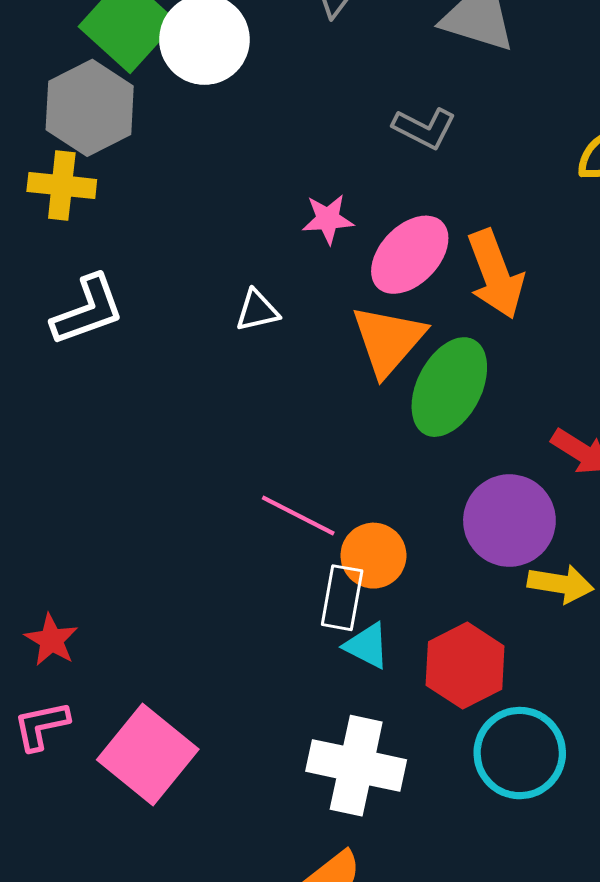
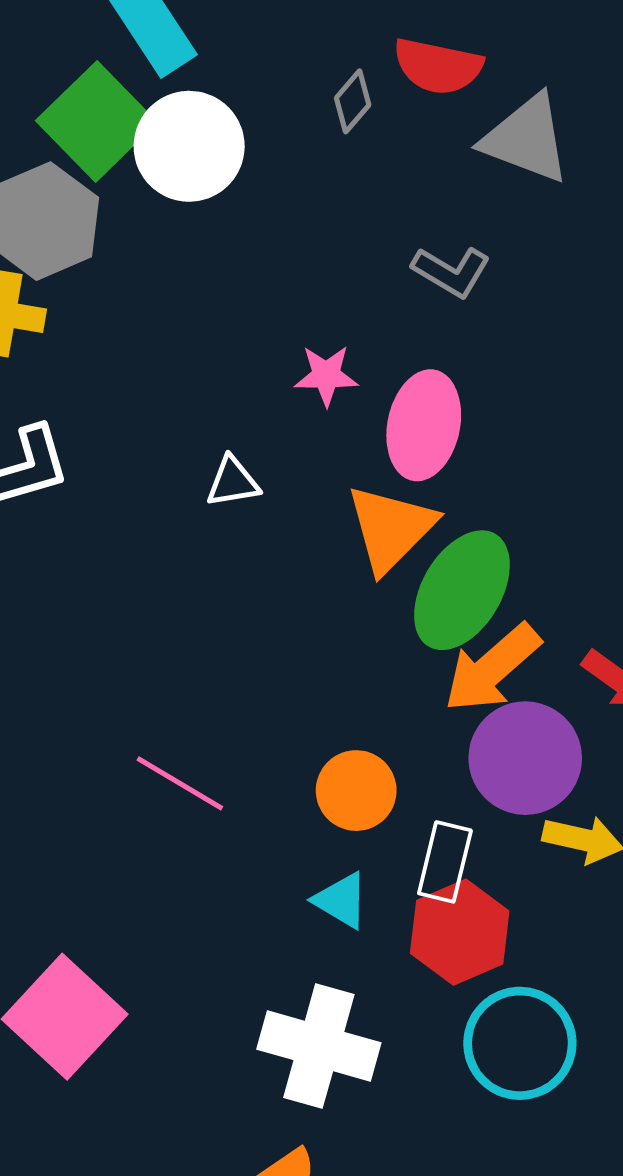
pink ellipse: (410, 255) -> (424, 425), turned -36
orange arrow: (495, 274) -> (492, 668), moved, turned 66
pink line: (298, 516) -> (180, 783), moved
white rectangle: (342, 598) -> (445, 862), moved

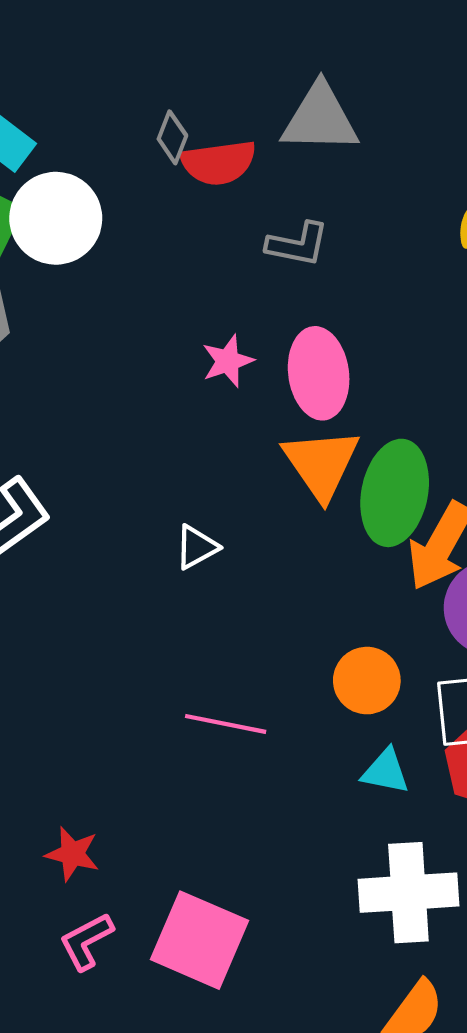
red semicircle: (438, 66) -> (218, 163), moved
white triangle: (233, 482) -> (196, 547), moved

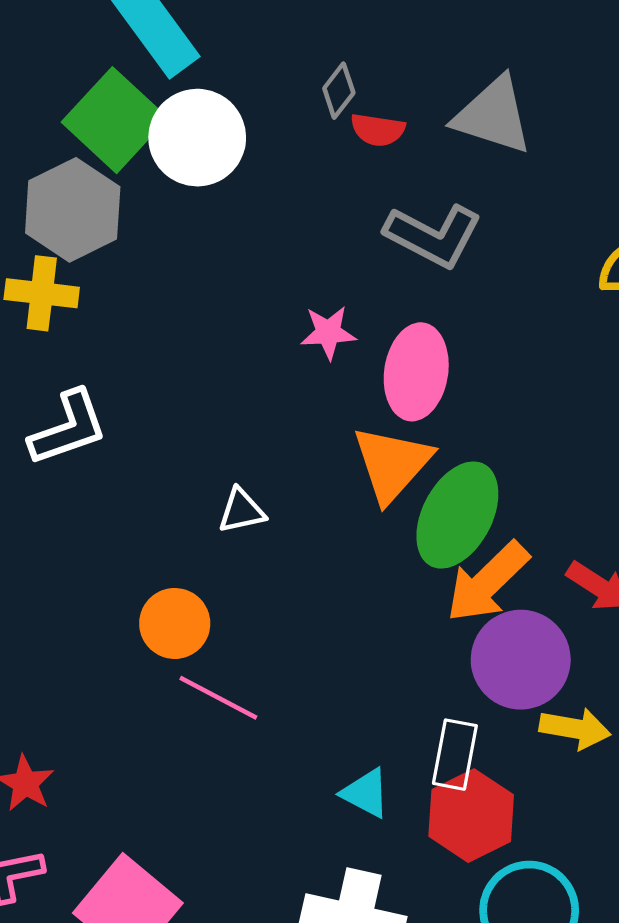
red semicircle: (218, 163) -> (378, 130), size x0.7
gray L-shape: (298, 244) -> (433, 236), size x1.4
orange circle: (367, 681) -> (175, 623), moved

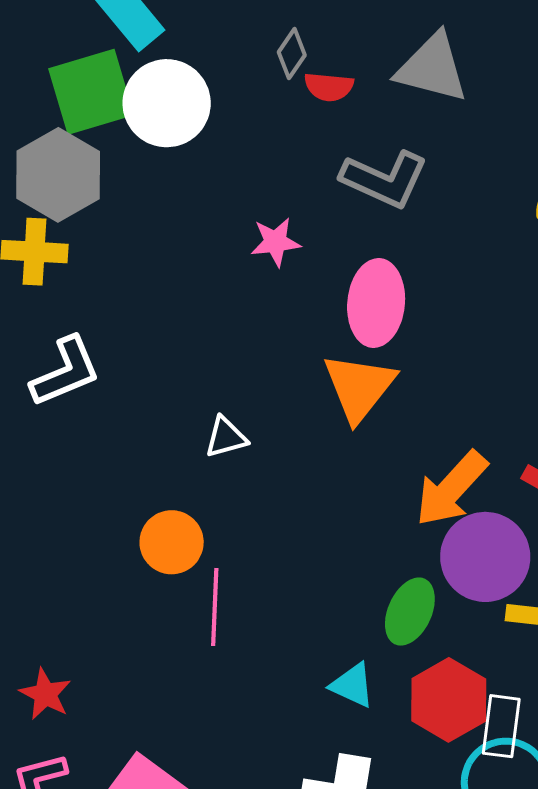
green square: (114, 120) -> (91, 92), turned 34
pink star: (328, 333) -> (276, 242), moved
green ellipse: (457, 515) -> (410, 612), moved, size x0.7
pink line: (218, 698) -> (215, 607), turned 68
white rectangle: (455, 755) -> (501, 726), moved

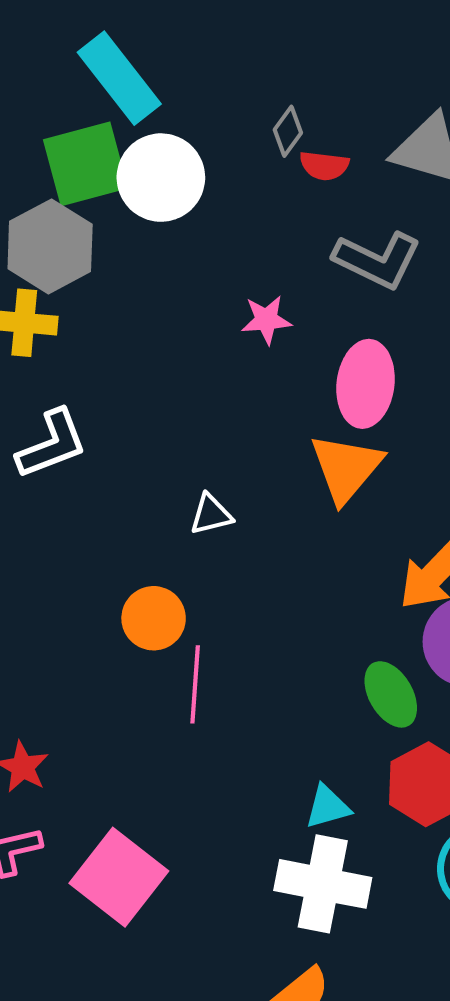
green ellipse: (410, 612) -> (391, 694), turned -56
cyan triangle: (352, 685) -> (328, 807), moved, turned -42

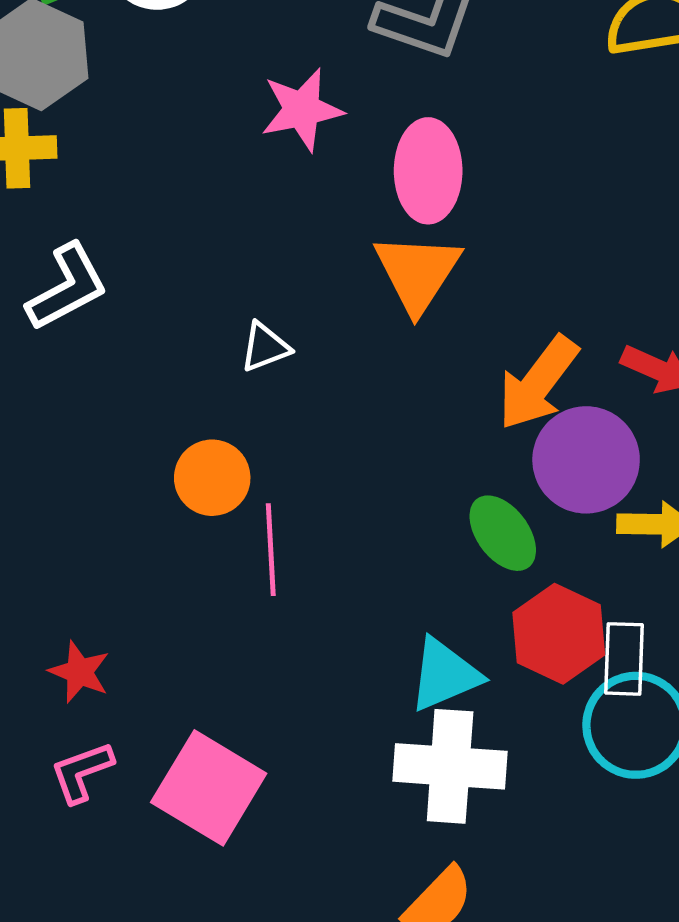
pink star: (266, 320) -> (302, 110), size x1.4
cyan triangle: (328, 807) -> (444, 675), size x1.4

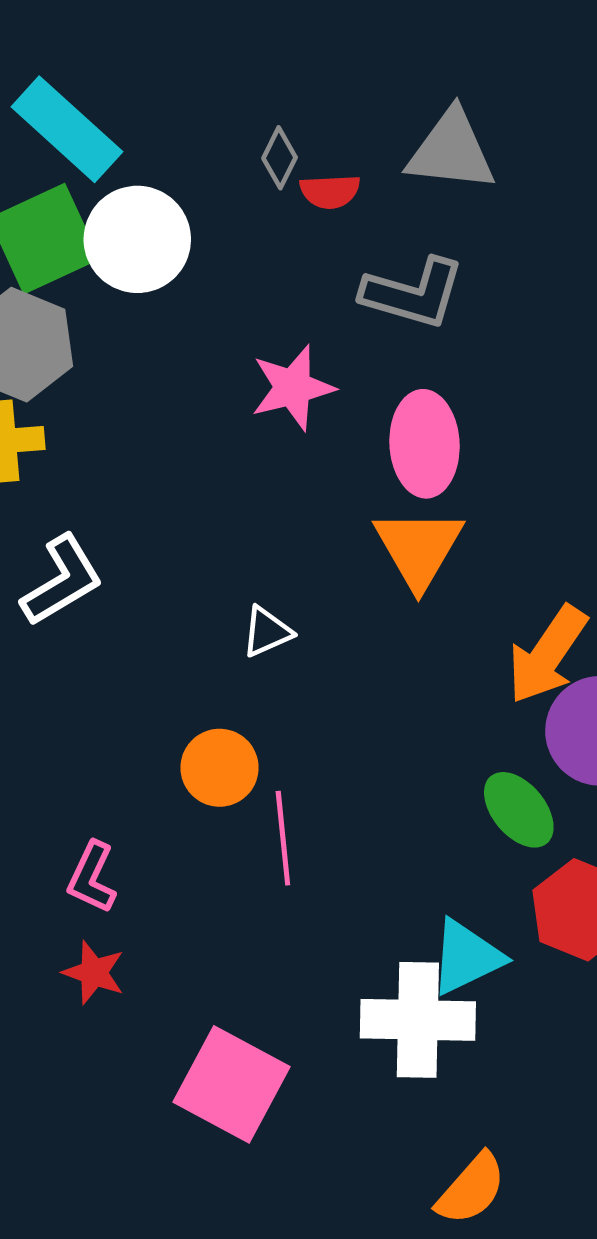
white cross: (450, 766) -> (418, 1020), moved
pink L-shape: (82, 772) -> (92, 877), moved, turned -42

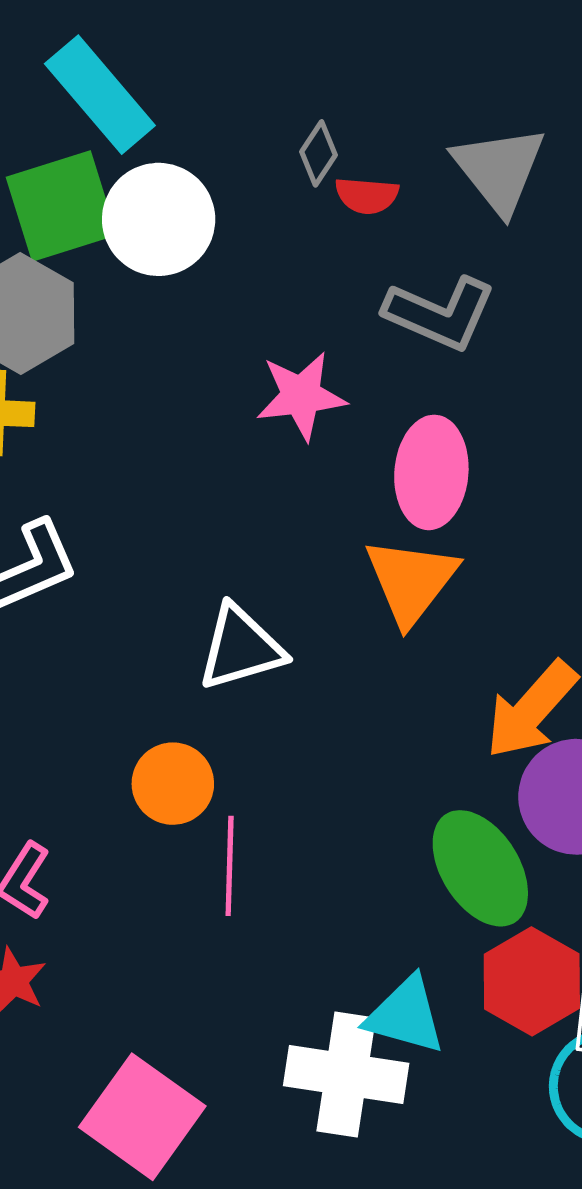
gray triangle: (451, 151) -> (499, 169), turned 38
white triangle: (267, 632) -> (241, 648), size x1.6
green ellipse: (519, 810) -> (480, 868), size x1.4
cyan triangle: (466, 957) -> (405, 1015), turned 34

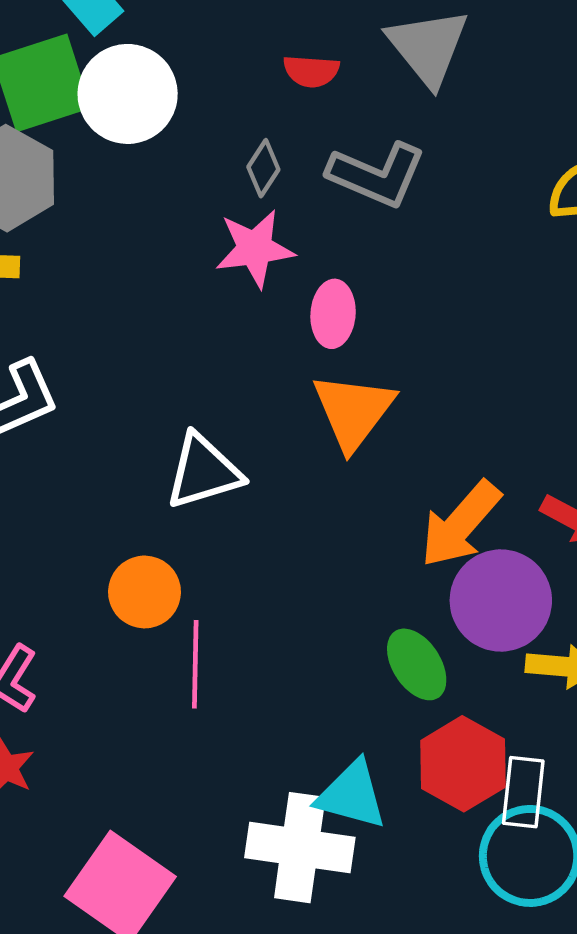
gray diamond: (319, 153) -> (263, 168), moved
pink ellipse: (431, 472) -> (333, 314), moved, size x0.7
green ellipse: (480, 868) -> (417, 664), size x0.7

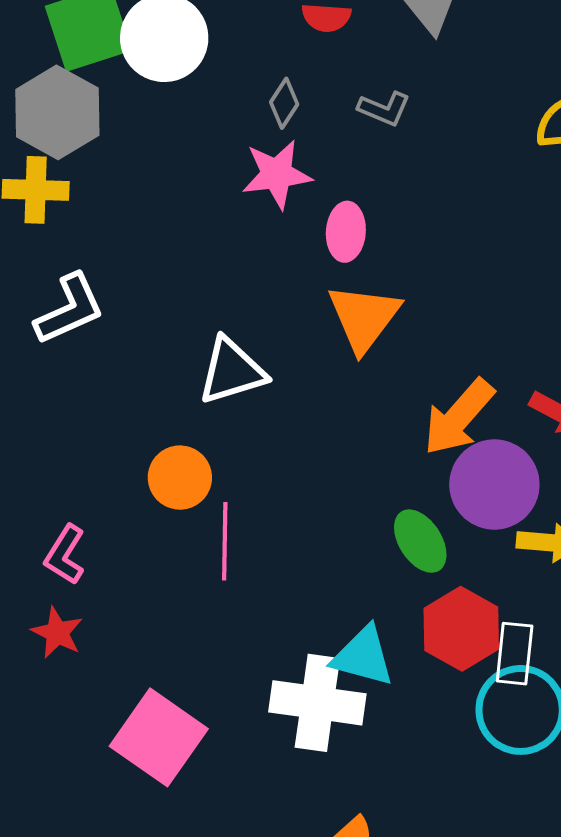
gray L-shape: (377, 175) -> (384, 109), size x0.6

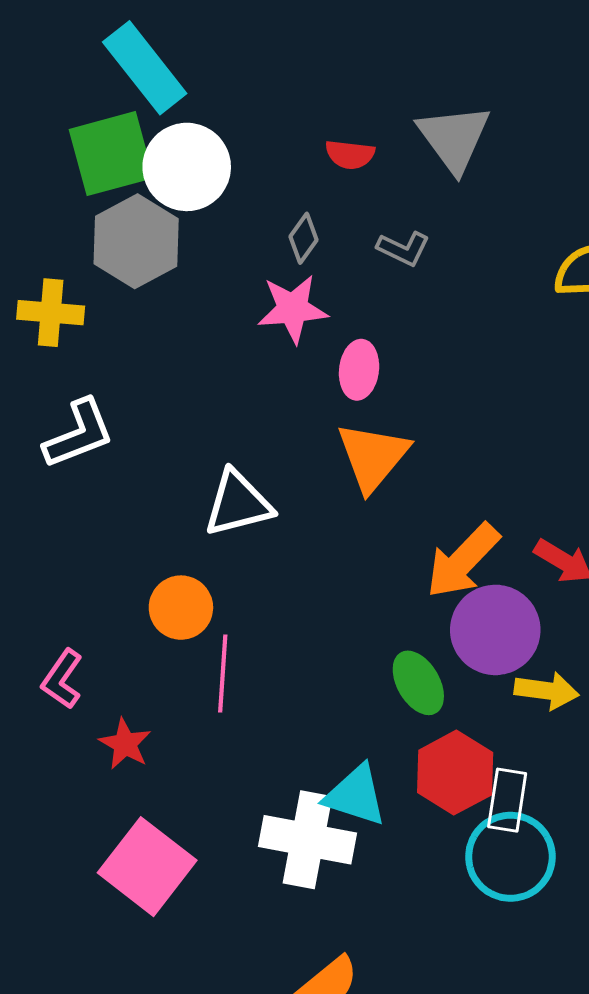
gray hexagon: (57, 112) -> (136, 241), moved
red star: (57, 633) -> (125, 744), moved

